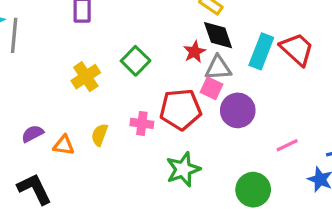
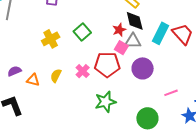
pink square: (212, 88) -> (121, 48), moved
pink cross: (142, 123) -> (83, 71), turned 32

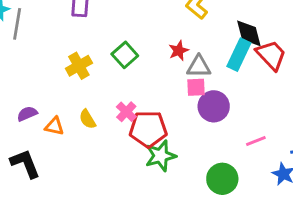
black diamond: (135, 21) -> (249, 33), moved
pink square: (121, 48) -> (196, 87), moved, turned -32
red pentagon: (107, 65) -> (148, 129), moved
yellow semicircle: (56, 76) -> (87, 119), turned -56

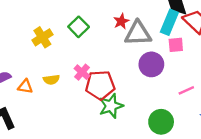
gray triangle: (199, 67) -> (138, 33), size x1.4
pink square: (196, 87) -> (176, 45), moved
yellow semicircle: (87, 119) -> (51, 80), turned -63

